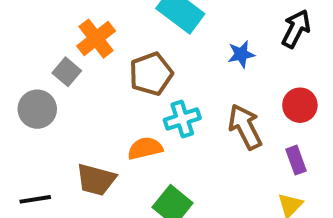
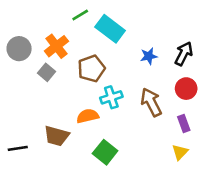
black arrow: (296, 29) -> (184, 54), moved
gray square: (67, 72) -> (46, 72), moved
gray circle: (37, 109) -> (19, 49), moved

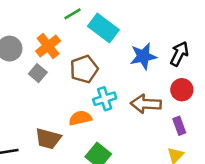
blue star: (149, 56) -> (143, 56), size x1.5
brown arrow: (151, 102) -> (146, 104), turned -60

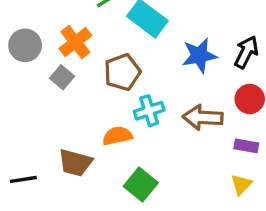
purple rectangle: (179, 126) -> (246, 146), turned -60

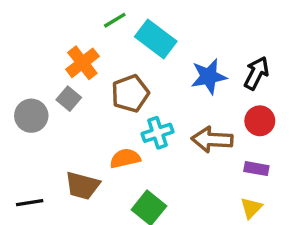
gray circle: (25, 45) -> (31, 116), moved

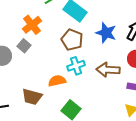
blue star: (209, 76) -> (106, 33), turned 30
brown pentagon: (130, 94) -> (72, 40), moved, turned -30

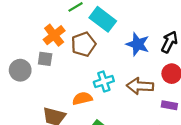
brown pentagon: (72, 40) -> (83, 44), moved, turned 30
gray square: (24, 46) -> (45, 59), turned -32

